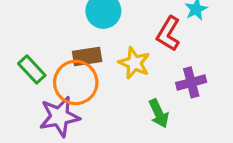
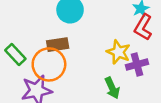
red L-shape: (168, 34) -> (143, 27), moved
yellow star: (134, 63) -> (118, 52), moved

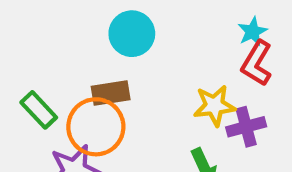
yellow star: (118, 52) -> (214, 106), turned -30

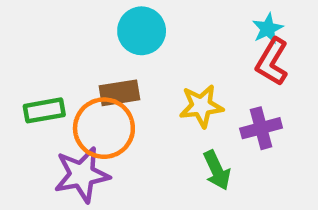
yellow star: (214, 106) -> (201, 106), moved
green rectangle: (39, 110) -> (44, 110), turned -57

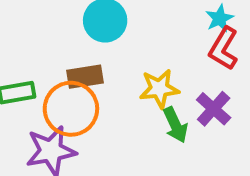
purple cross: (261, 128) -> (214, 109), turned -33
green arrow: (217, 170) -> (175, 125), moved

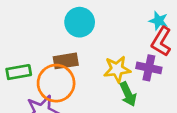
cyan star: (220, 18) -> (159, 21), turned -30
purple cross: (214, 109) -> (149, 68), moved, turned -30

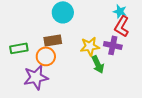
orange circle: (56, 83) -> (46, 56), size x0.7

